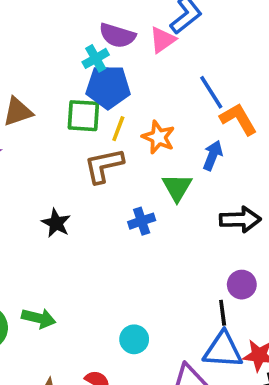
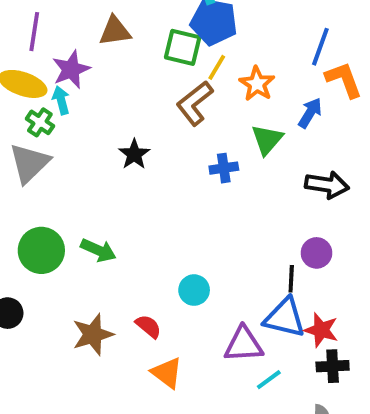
blue line: (211, 92) -> (320, 47), turned 42
brown L-shape: (104, 166) -> (195, 103), turned -36

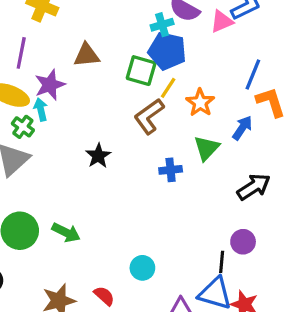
black arrow: (327, 185) -> (254, 187), turned -44

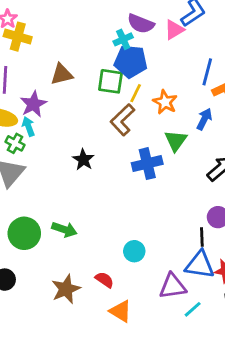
blue cross: (171, 170) -> (147, 164), size x1.5

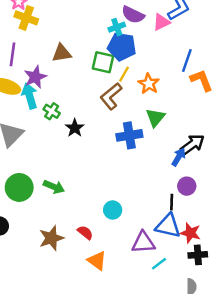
blue arrow: (204, 119) -> (179, 157), moved
cyan arrow: (28, 126) -> (30, 96), size x1.5
green cross: (15, 143) -> (52, 111), moved

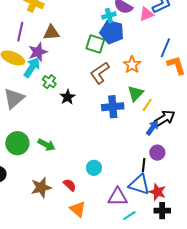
brown triangle: (62, 53) -> (51, 33), moved
yellow line: (124, 74) -> (147, 105), moved
cyan arrow: (30, 96) -> (32, 67), turned 45

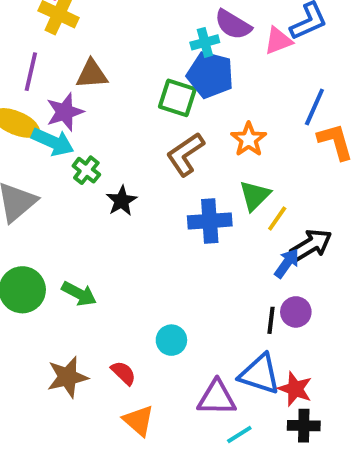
cyan arrow: (32, 67) -> (53, 142), turned 80
black line: (144, 165) -> (271, 320), moved

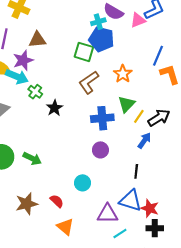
black arrow: (311, 245) -> (159, 118), moved
purple circle: (296, 312) -> (100, 150), moved

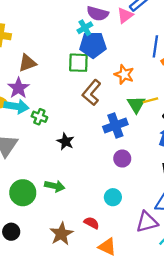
black star: (55, 108) -> (66, 141), moved
yellow line: (139, 116) -> (150, 100), moved, turned 56

